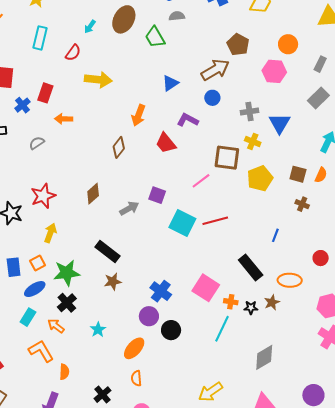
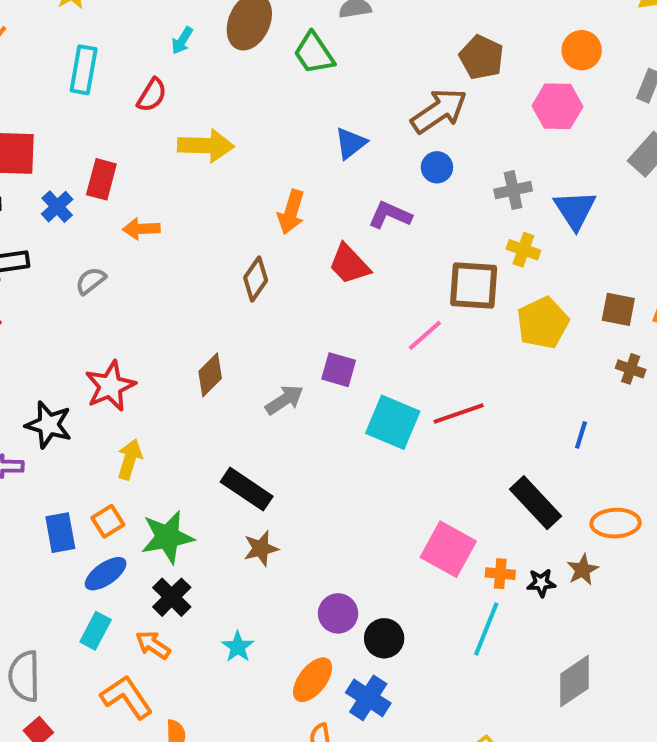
blue cross: (161, 291) -> (368, 698), moved

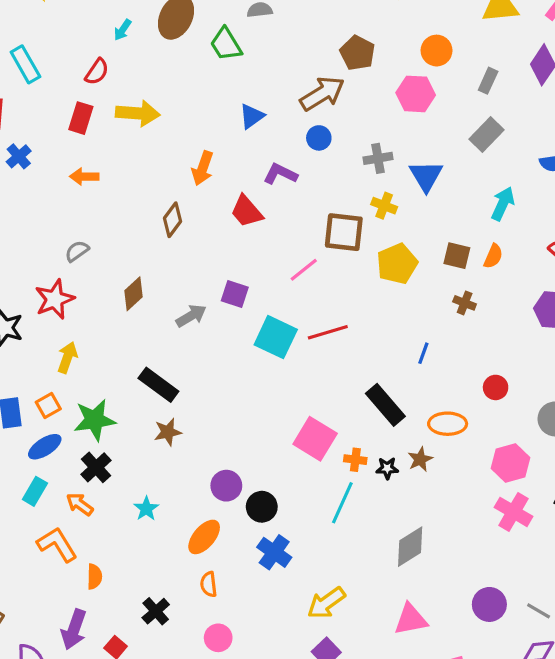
cyan rectangle: (84, 70) -> (25, 64), moved, turned -42
red rectangle: (101, 179) -> (81, 118), moved
gray semicircle: (91, 281) -> (77, 251), moved
blue cross: (368, 698) -> (274, 552), moved

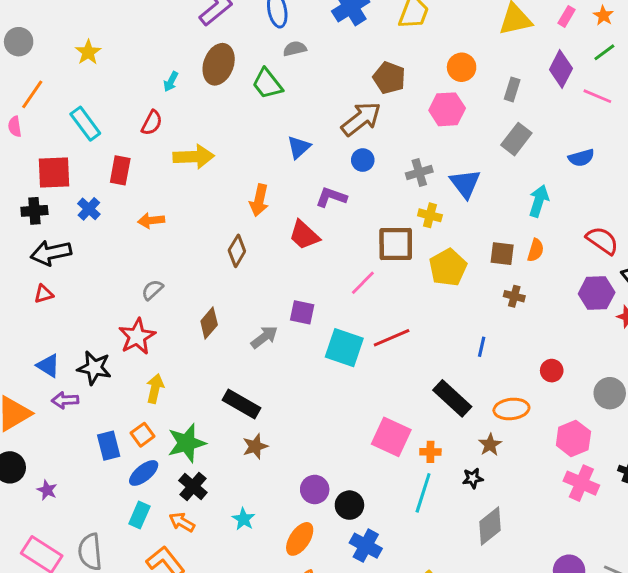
red rectangle: (81, 118) -> (120, 170), moved
black star: (387, 468) -> (473, 478), moved

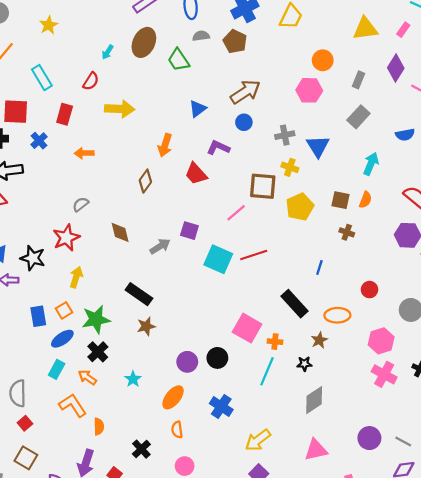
brown pentagon: (389, 78) -> (235, 42), moved
brown diamond: (209, 323) -> (120, 232), turned -60
black circle: (349, 505) -> (217, 358), moved

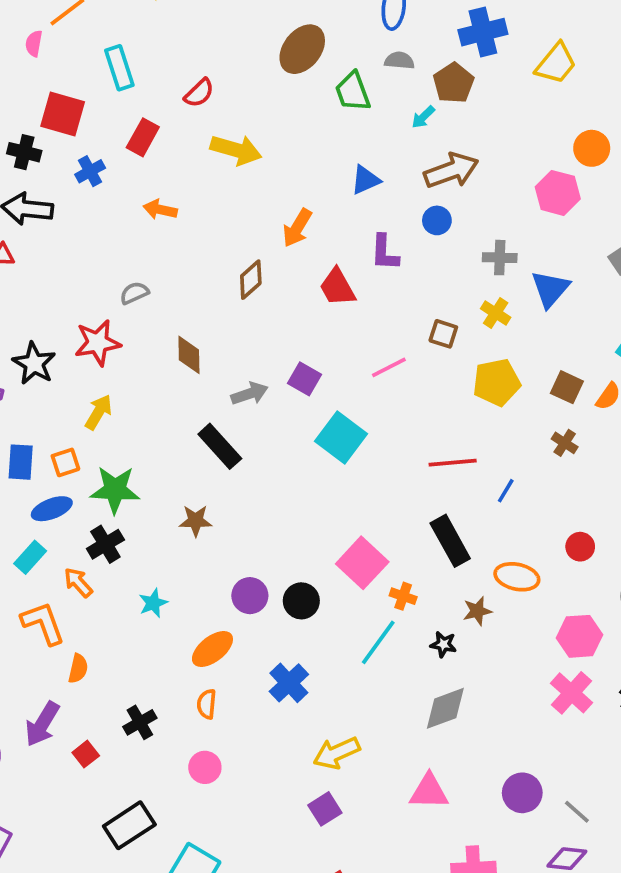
cyan arrow: (108, 52) -> (423, 117), moved
purple L-shape: (218, 148) -> (385, 252), turned -125
brown square: (263, 186) -> (443, 334), size x0.6
red line: (254, 255) -> (453, 463), moved
black rectangle: (139, 294) -> (220, 446), moved

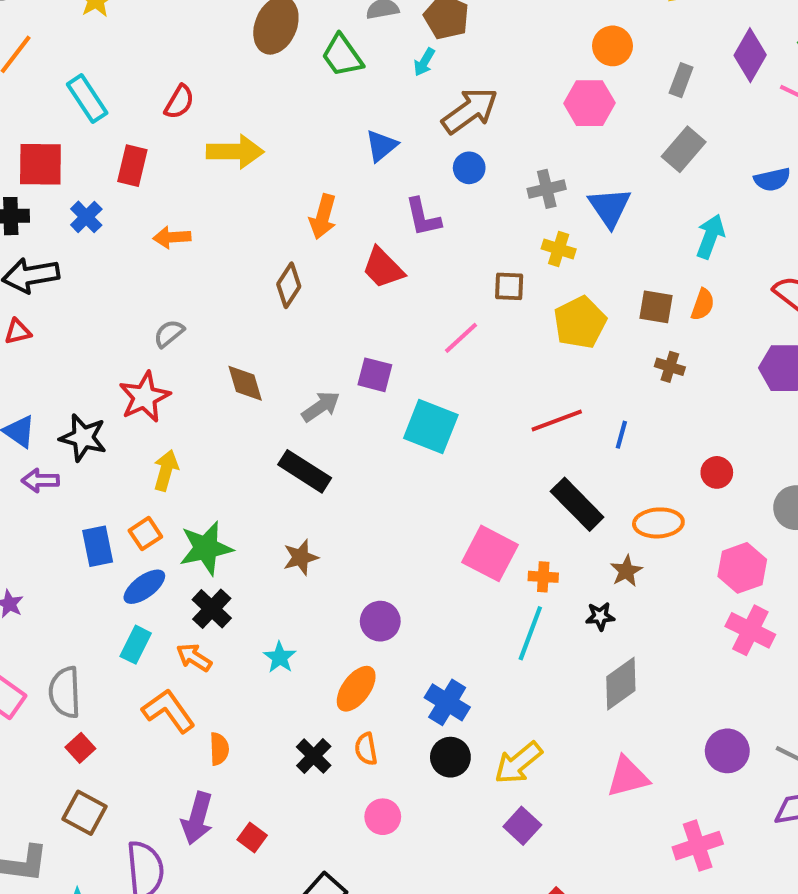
black circle: (301, 601) -> (450, 757), moved
black cross: (140, 722) -> (314, 756), moved

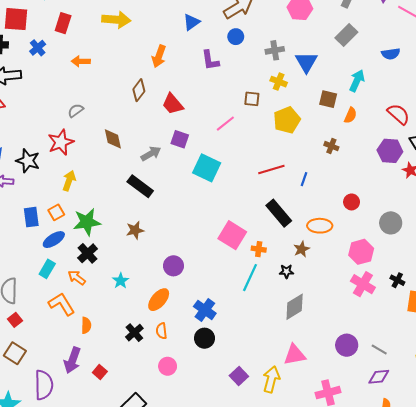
red trapezoid: (383, 268) -> (173, 104), moved
brown square: (656, 307) -> (328, 99), moved
yellow arrow: (518, 763) -> (271, 379), moved, turned 140

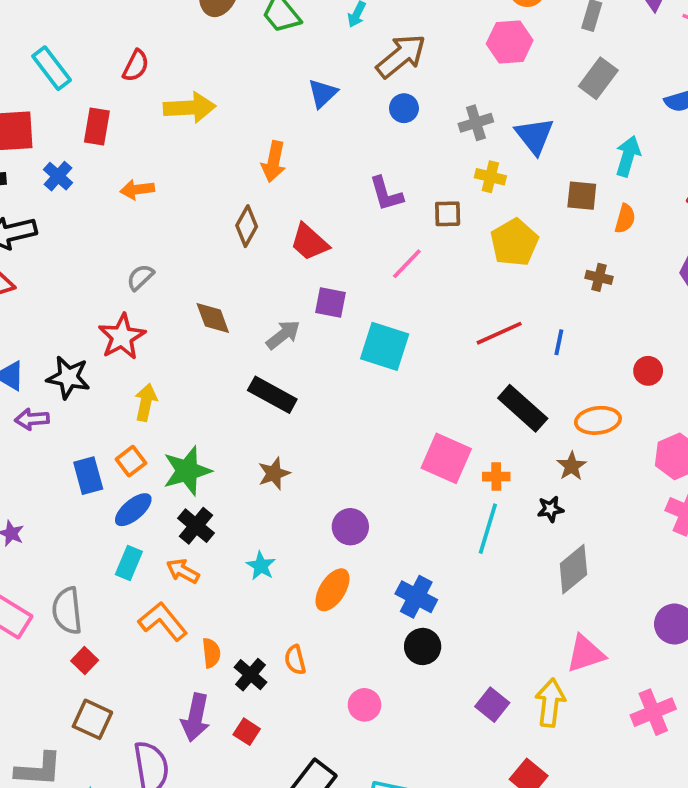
purple L-shape: (210, 60) -> (386, 194), moved
orange semicircle: (161, 331) -> (295, 660), moved
black cross: (134, 333) -> (251, 675), moved

